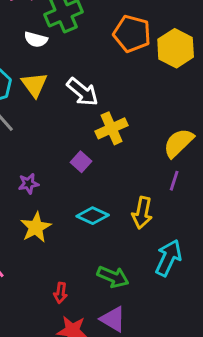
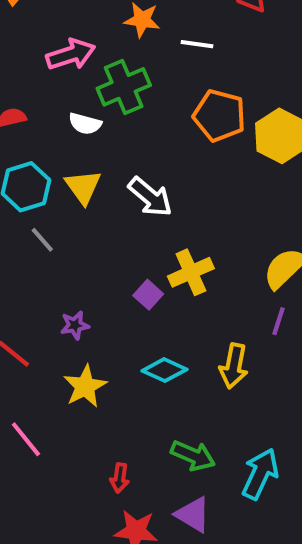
yellow cross: (112, 128) -> (191, 272), moved
cyan arrow: (168, 258) -> (260, 474), moved

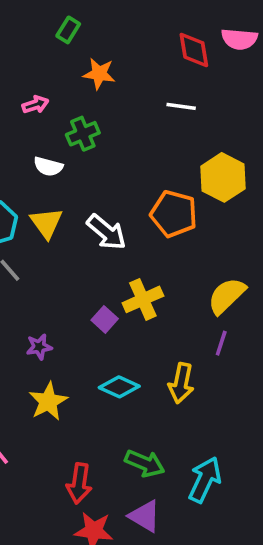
white line: (197, 44) -> (181, 106), moved
pink arrow: (71, 54) -> (35, 105), size x0.6
green cross: (124, 87) -> (83, 134), size x0.7
orange pentagon: (219, 115) -> (174, 214), moved
red arrow: (120, 478) -> (79, 483), size x1.5

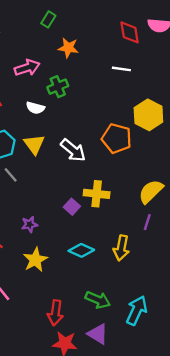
pink arrow: (35, 105) -> (27, 68), size x1.5
yellow cross: (143, 299) -> (97, 194), turned 30

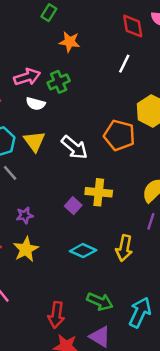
pink arrow: (27, 68) -> (27, 77), moved
white line: (121, 69) -> (124, 64), turned -72
purple star: (29, 224) -> (25, 215), moved
yellow star: (35, 260) -> (26, 249), moved

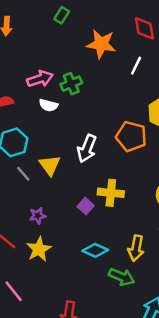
orange star: (70, 42) -> (101, 44), moved, size x1.4
yellow triangle: (34, 141) -> (50, 165), moved
white arrow: (74, 147) -> (87, 148), turned 72
green arrow: (100, 302) -> (122, 277), moved

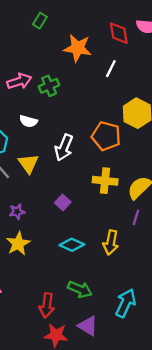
white semicircle: (48, 105) -> (28, 121), moved
yellow cross: (111, 193) -> (105, 181), moved
green arrow: (122, 277) -> (80, 289), moved

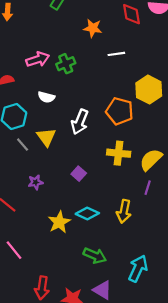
orange star: (78, 48) -> (93, 28), size x0.7
white line: (111, 69) -> (116, 54), moved, turned 56
yellow star: (18, 244) -> (59, 222), moved
red arrow: (47, 305) -> (42, 288), moved

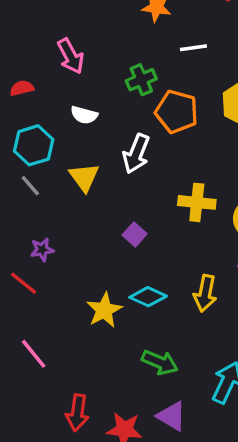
pink arrow: (38, 59) -> (71, 56), turned 80
green cross: (66, 64) -> (141, 80), moved
orange pentagon: (120, 111) -> (177, 112), moved
gray line: (23, 145) -> (30, 186), moved
purple star: (36, 182) -> (42, 250), moved

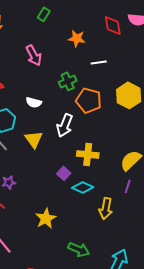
pink arrow: (71, 56) -> (34, 55), moved
yellow cross: (197, 202) -> (88, 154), moved
cyan diamond: (148, 297) -> (83, 187), moved

